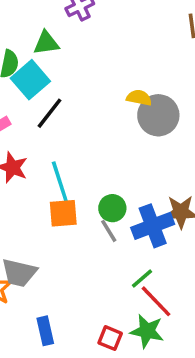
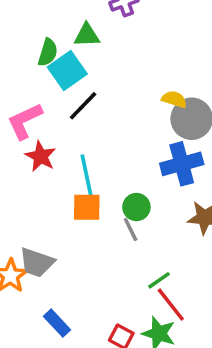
blue cross: (153, 226) -> (182, 164), moved
blue rectangle: (45, 331) -> (57, 323), turned -36

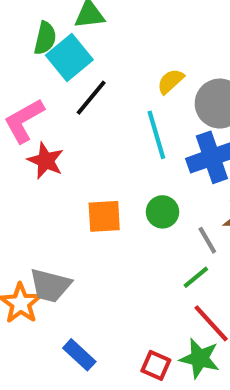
yellow semicircle: (174, 99) -> (171, 81), moved, turned -55
cyan line: (86, 175) -> (156, 135), moved
gray line: (131, 230) -> (207, 240), moved
green line: (159, 280) -> (196, 277), moved

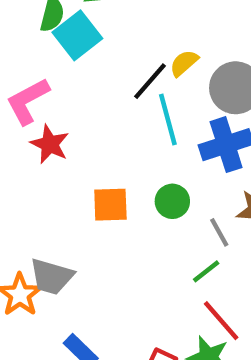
black line: (91, 98) -> (150, 81), moved

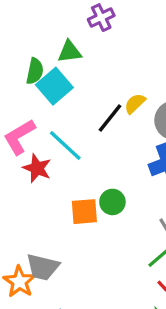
cyan line: (168, 119) -> (65, 146), moved, turned -30
green circle: (172, 201) -> (112, 202), moved

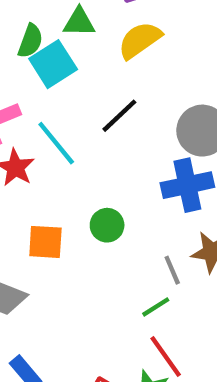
yellow semicircle: (135, 103) -> (140, 40), moved, size x1.5
orange square: (84, 212) -> (45, 242), moved

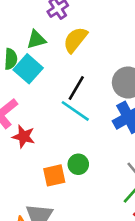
cyan line: (56, 143) -> (75, 111), moved
green circle: (107, 225) -> (78, 164), moved

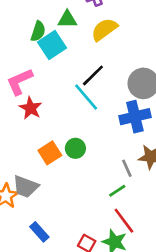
orange square: (54, 175) -> (50, 153), turned -35

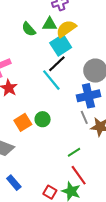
green triangle: (67, 19) -> (50, 24), moved
green semicircle: (38, 31) -> (29, 29), moved, turned 119
cyan square: (52, 45) -> (61, 45), moved
gray line: (127, 168) -> (84, 117), moved

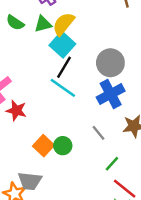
green semicircle: (29, 29) -> (15, 23), moved
gray line: (84, 117) -> (99, 133), moved
green circle: (43, 119) -> (63, 146), moved

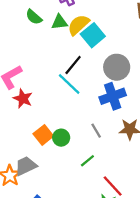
cyan square: (62, 45) -> (93, 35), moved
green line: (112, 164) -> (87, 161), moved
gray trapezoid: (30, 181) -> (26, 166), turned 140

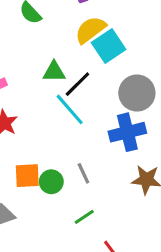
green triangle: (59, 22) -> (54, 72), moved
gray line: (96, 131) -> (83, 173), moved
orange square: (43, 135) -> (27, 176), turned 30

